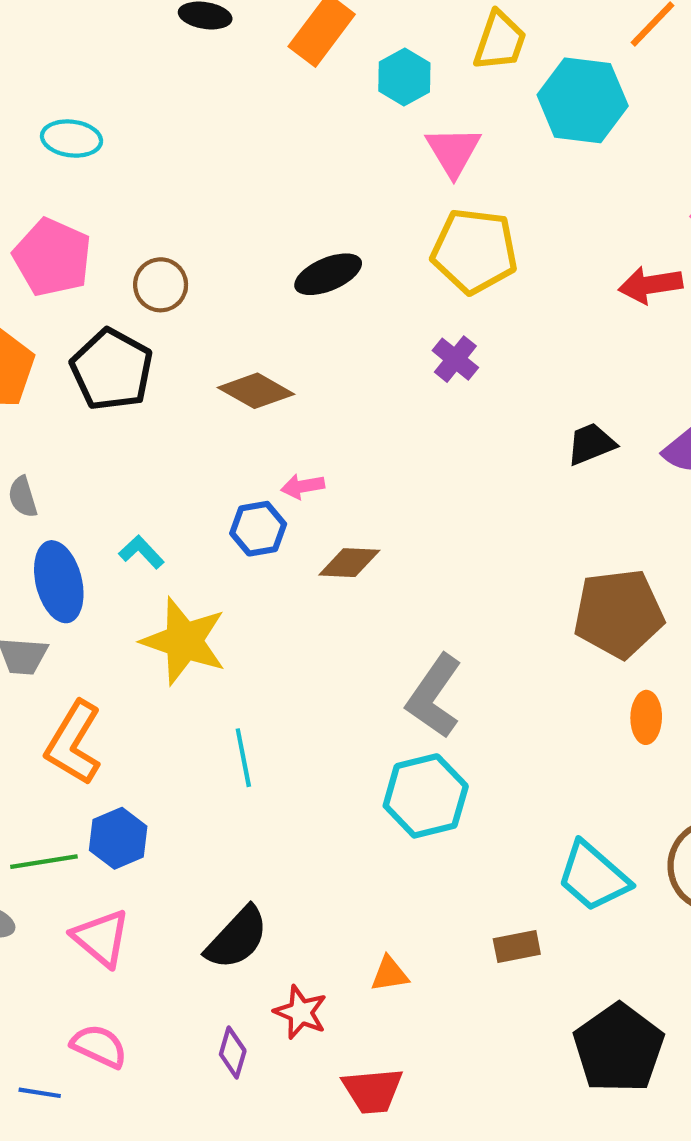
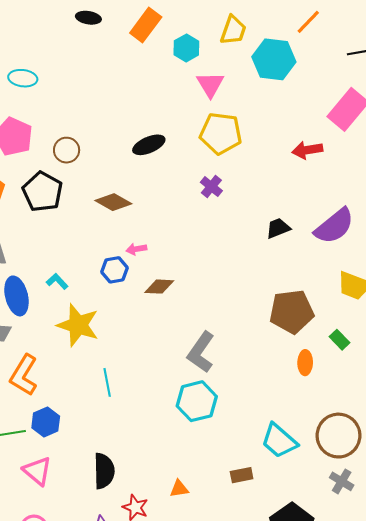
black semicircle: (237, 938) -> (104, 471), turned -44

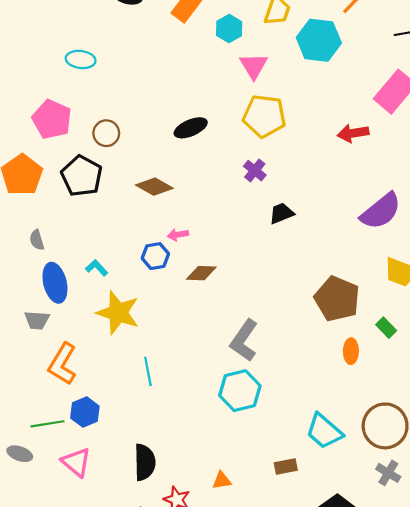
cyan ellipse: (23, 78) -> (81, 59), moved
black trapezoid: (278, 228) -> (281, 213), moved
brown pentagon: (292, 312) -> (337, 299), turned 30

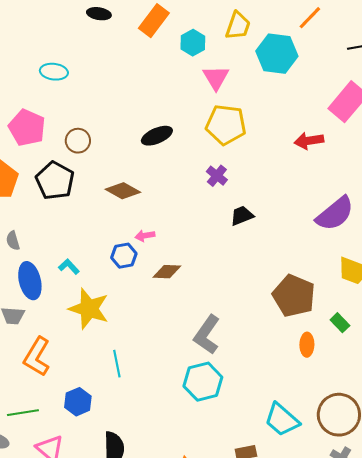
blue hexagon: (85, 412) -> (78, 402), moved

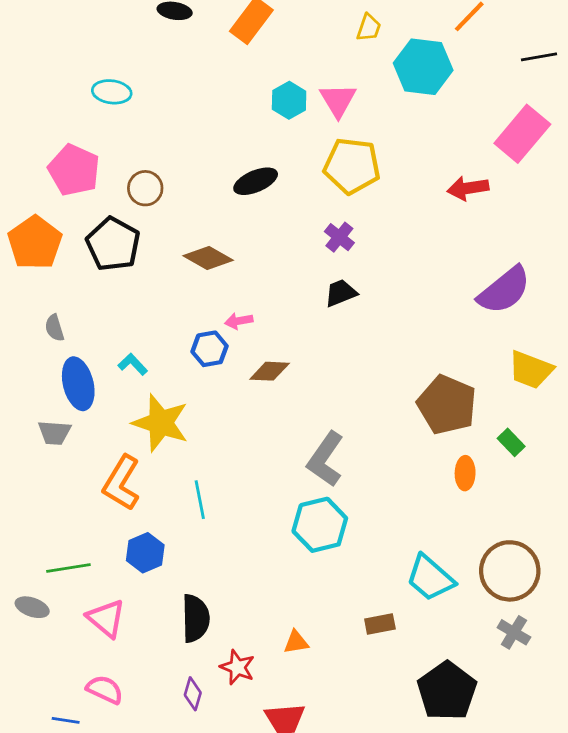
yellow trapezoid: (238, 26) -> (369, 28), size x0.7
cyan hexagon: (193, 43) -> (289, 100), moved
black trapezoid: (242, 216) -> (341, 293), moved
orange L-shape: (37, 357) -> (122, 483), moved

